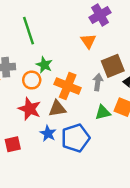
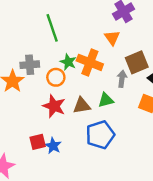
orange cross: (68, 86) -> (90, 62), moved
green triangle: (103, 112) -> (106, 100), moved
blue star: (48, 133) -> (53, 146), moved

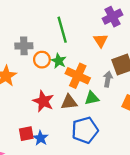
green line: (52, 28) -> (62, 30), moved
orange cross: (90, 62) -> (78, 76), moved
gray cross: (30, 65) -> (24, 46), moved
orange circle: (56, 77) -> (42, 60), moved

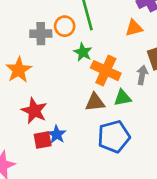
orange triangle: (101, 40) -> (134, 28), turned 48
orange circle: (42, 60) -> (65, 26), moved
red star: (43, 101) -> (34, 111), moved
blue star: (41, 138) -> (57, 134), moved

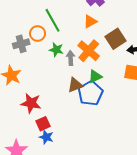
orange cross: (106, 71) -> (89, 51), moved, turned 30
gray arrow: (142, 75) -> (71, 58), moved
blue star: (57, 134) -> (46, 137), moved
blue pentagon: (114, 137) -> (90, 93), moved

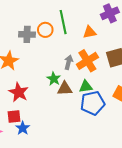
orange triangle: (90, 21) -> (90, 32), moved
green star: (56, 50) -> (54, 79), moved
blue pentagon: (90, 93) -> (93, 103), moved
red square: (43, 124) -> (14, 116), moved

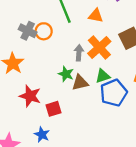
orange circle: (45, 30) -> (44, 31), moved
orange triangle: (90, 32) -> (96, 16), turned 32
gray cross: (27, 34) -> (28, 31), turned 35
red square: (14, 116) -> (54, 109), moved

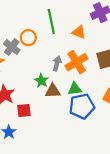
gray cross: (28, 31) -> (12, 47), moved

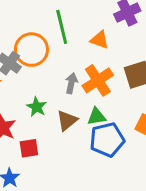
orange circle: (28, 38) -> (31, 50), size x1.5
green star: (41, 81) -> (37, 107), moved
brown triangle: (53, 91) -> (67, 121), turned -35

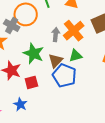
green star: (37, 107) -> (34, 53), size x1.5
blue pentagon: (107, 140) -> (64, 76), moved, turned -30

